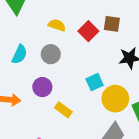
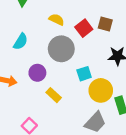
gray circle: (51, 54) -> (61, 49), moved, size x1.5

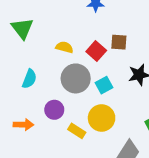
cyan square: (84, 74) -> (104, 85), moved
yellow circle: (101, 90) -> (102, 118), moved

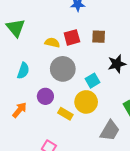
red square: (96, 51) -> (72, 37), moved, turned 35
cyan square: (104, 85) -> (93, 81), moved
orange arrow: (23, 125) -> (20, 110), turned -49

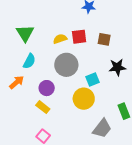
green triangle: (16, 28) -> (25, 33), moved
yellow semicircle: (52, 43) -> (60, 39), turned -40
orange arrow: (20, 110) -> (17, 82), moved
yellow rectangle: (65, 114) -> (43, 107), moved

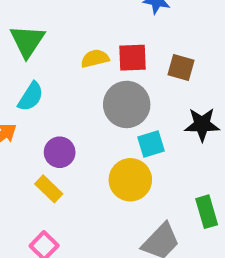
gray circle: (66, 65) -> (127, 104), moved

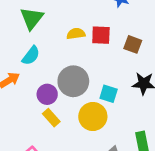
gray circle: (127, 104) -> (73, 81), moved
cyan square: (151, 144) -> (109, 94), turned 30
yellow rectangle: (49, 189) -> (51, 118), moved

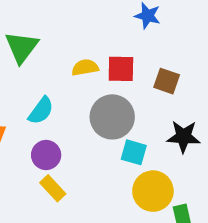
cyan semicircle: (31, 56) -> (41, 111), moved
gray circle: (73, 81) -> (112, 117), moved
yellow circle: (93, 117) -> (153, 191), moved

